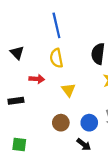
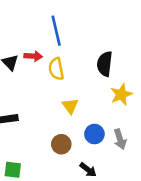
red arrow: (37, 79) -> (33, 56), moved
blue circle: (89, 123) -> (94, 134), moved

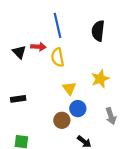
black semicircle: (105, 64) -> (98, 31), moved
yellow star: (121, 94) -> (100, 79), moved
blue circle: (94, 134) -> (78, 109), moved

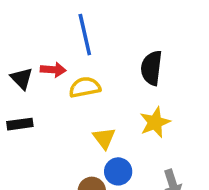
black semicircle: (98, 31) -> (151, 68), moved
yellow semicircle: (58, 57) -> (85, 87), turned 90
black rectangle: (18, 99) -> (20, 124), moved

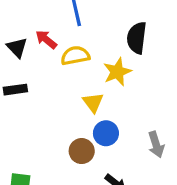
red arrow: (53, 70) -> (46, 39), turned -145
yellow star: (155, 122) -> (117, 72), moved

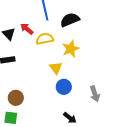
black semicircle: (137, 38) -> (70, 20), moved, turned 60
brown circle: (82, 151) -> (16, 98), moved

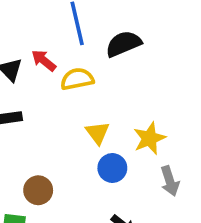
yellow star: (71, 49) -> (149, 138), moved
brown circle: (16, 98) -> (38, 190), moved

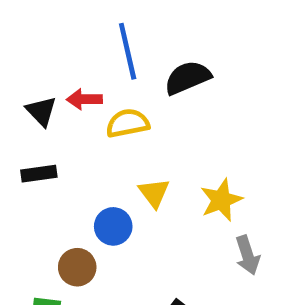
red arrow: (44, 60) -> (84, 99), turned -40
blue circle: (112, 168) -> (113, 226), moved

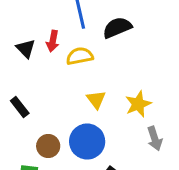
red arrow: (84, 99) -> (53, 41), turned -78
black rectangle: (39, 174) -> (20, 107), moved, turned 60
blue circle: (113, 226) -> (87, 142), moved, size x1.5

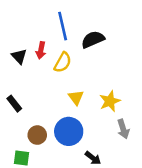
yellow semicircle: (80, 56) -> (63, 62), turned 130

